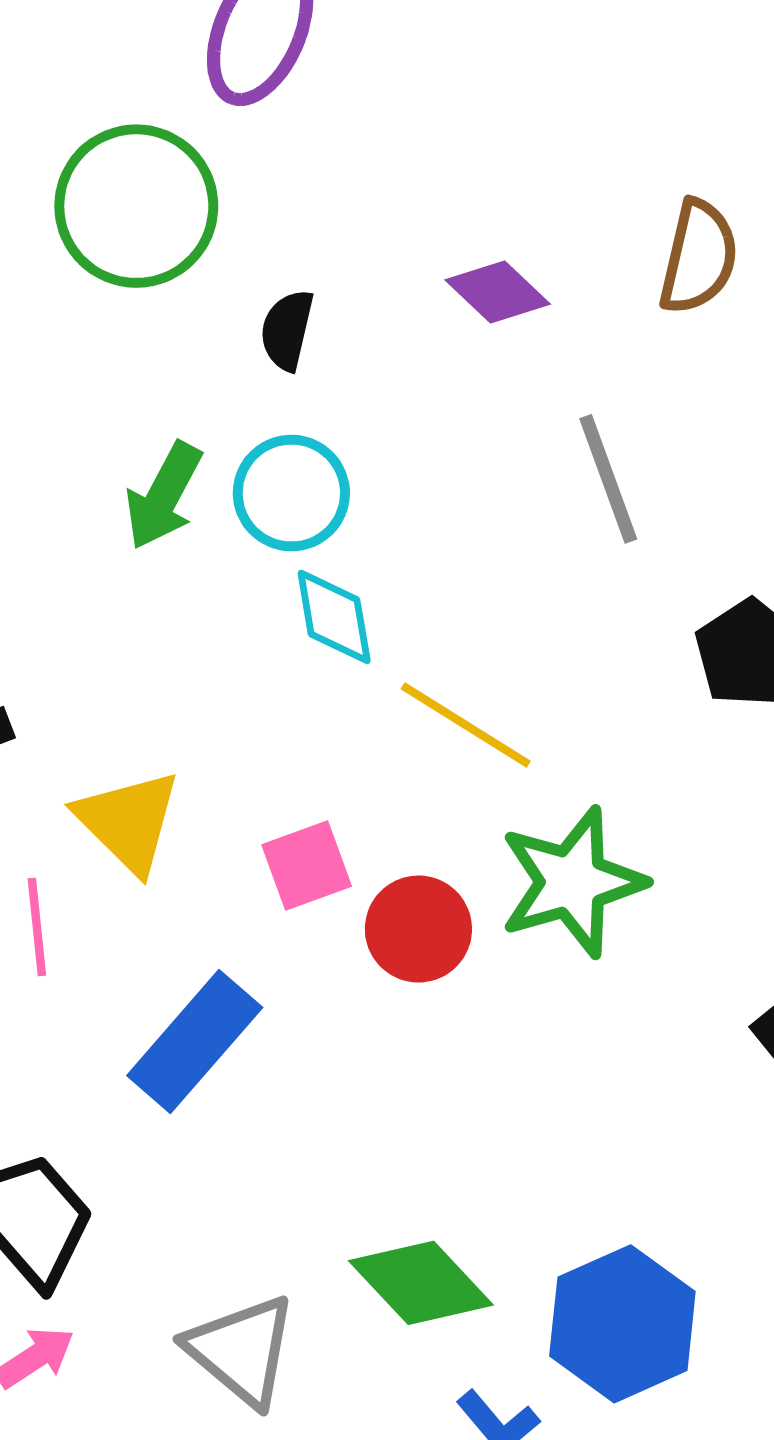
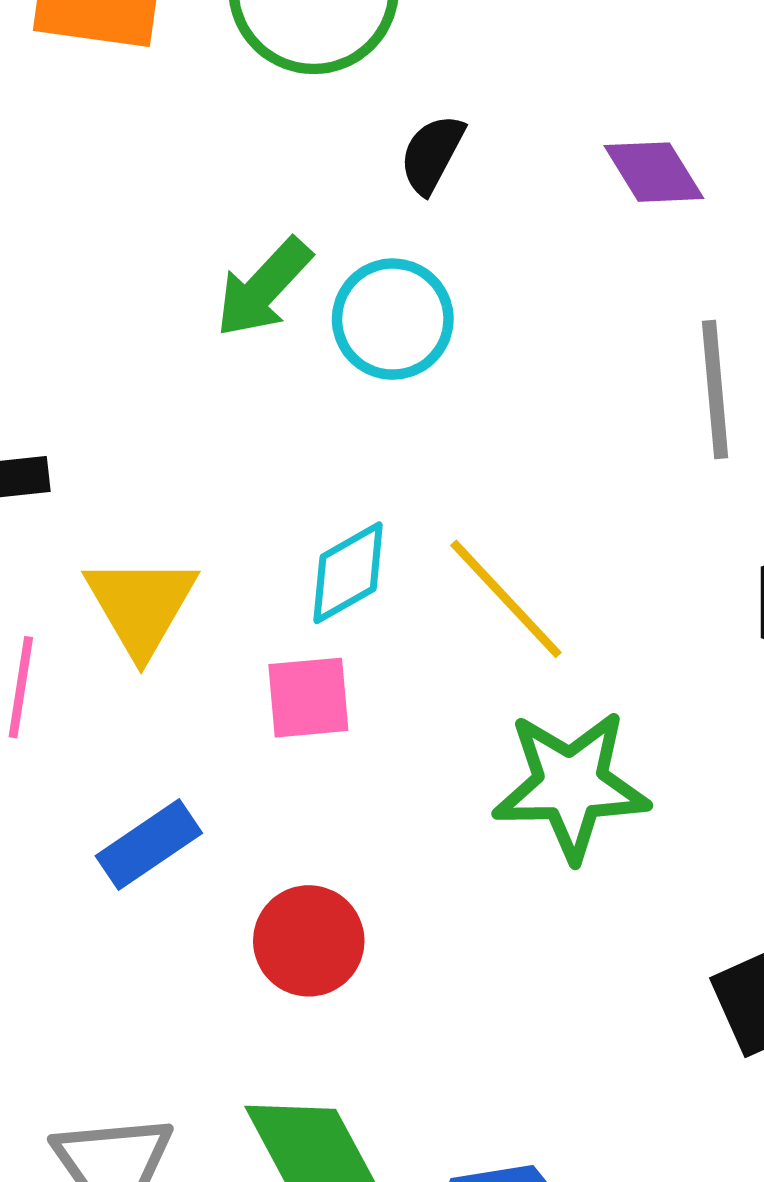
cyan diamond: (334, 617) -> (348, 573), moved, turned 55
red circle: (418, 929) -> (309, 941), moved
blue rectangle: (195, 1041) -> (149, 845), size x0.7

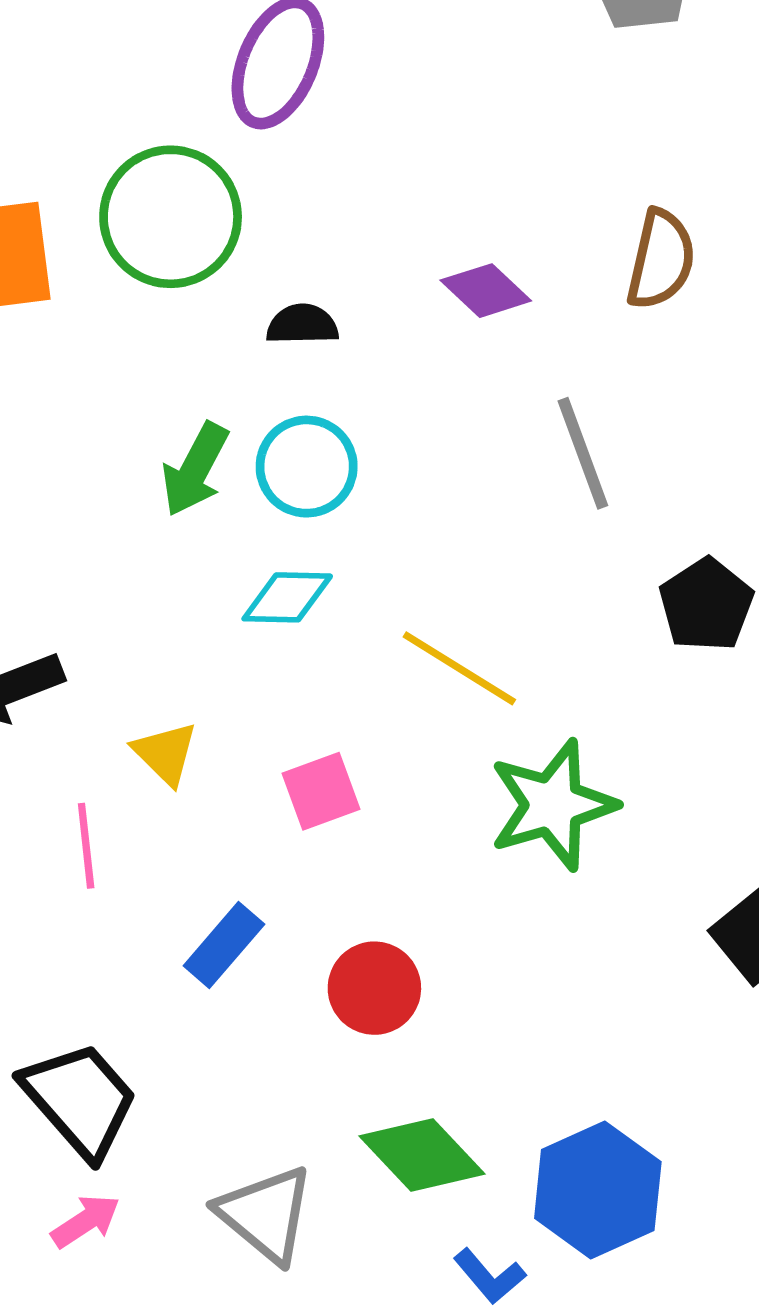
black semicircle: (432, 154) -> (302, 324), turned 76
cyan diamond: (348, 573) -> (287, 597), moved, turned 46
yellow triangle: (141, 605) -> (165, 753), size x0.7

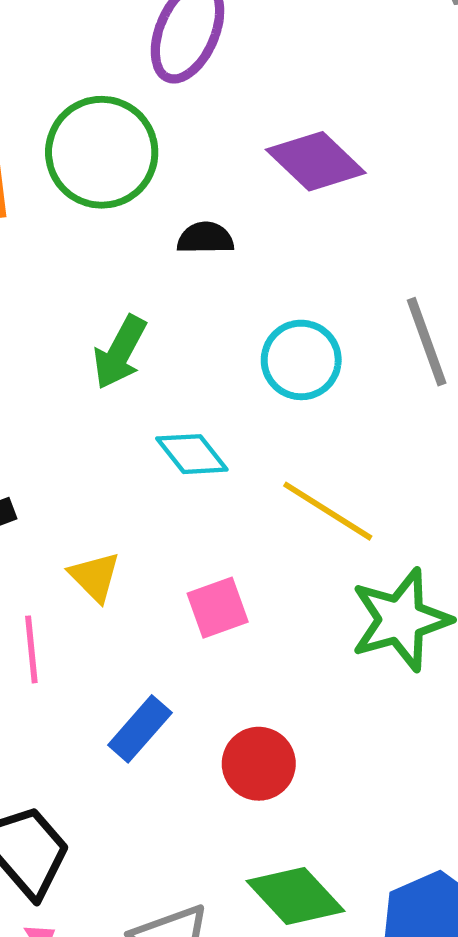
purple diamond: (486, 291) -> (316, 161), moved, size x1.4
cyan circle: (307, 467) -> (301, 360), moved
cyan diamond: (287, 597) -> (192, 454), turned 50

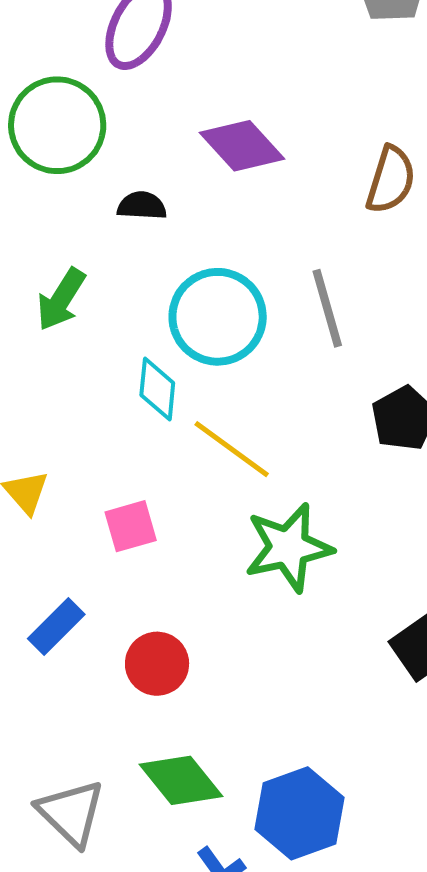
cyan circle: (301, 360) -> (218, 317), size x1.4
cyan diamond: (192, 454) -> (157, 389), moved, turned 40

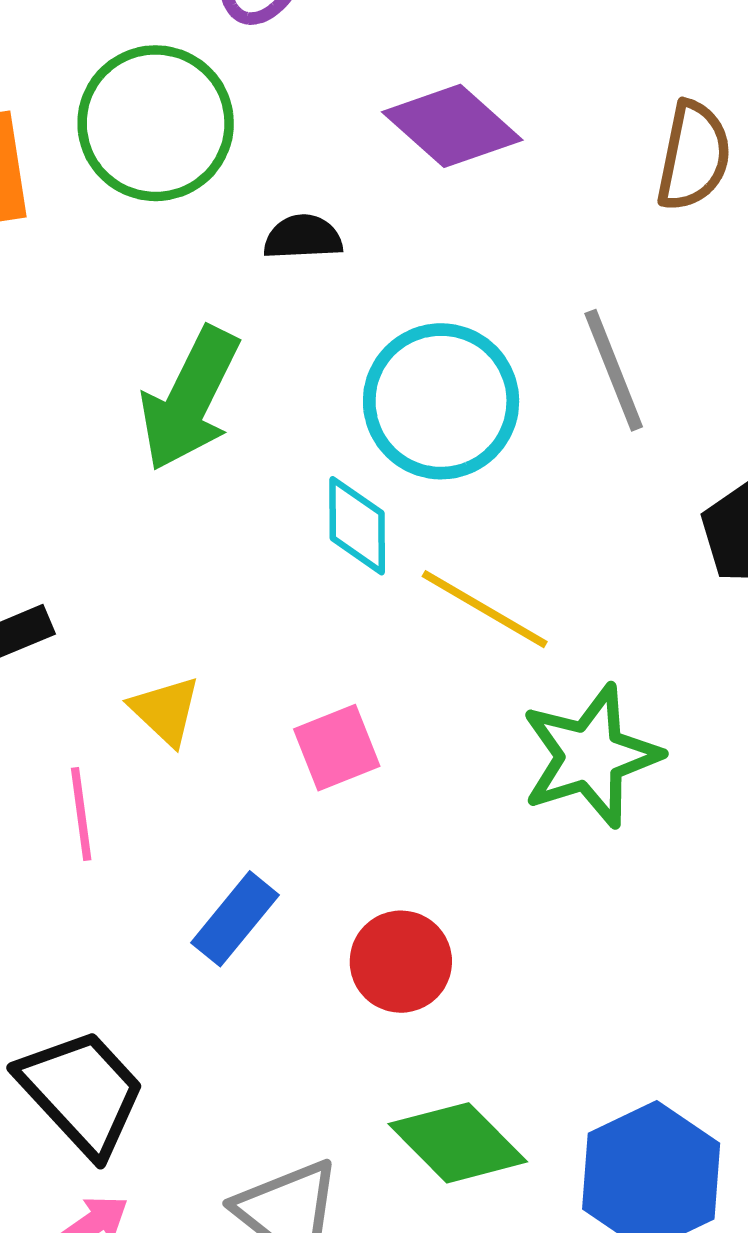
green arrow: (61, 299) -> (190, 399), size x1.4

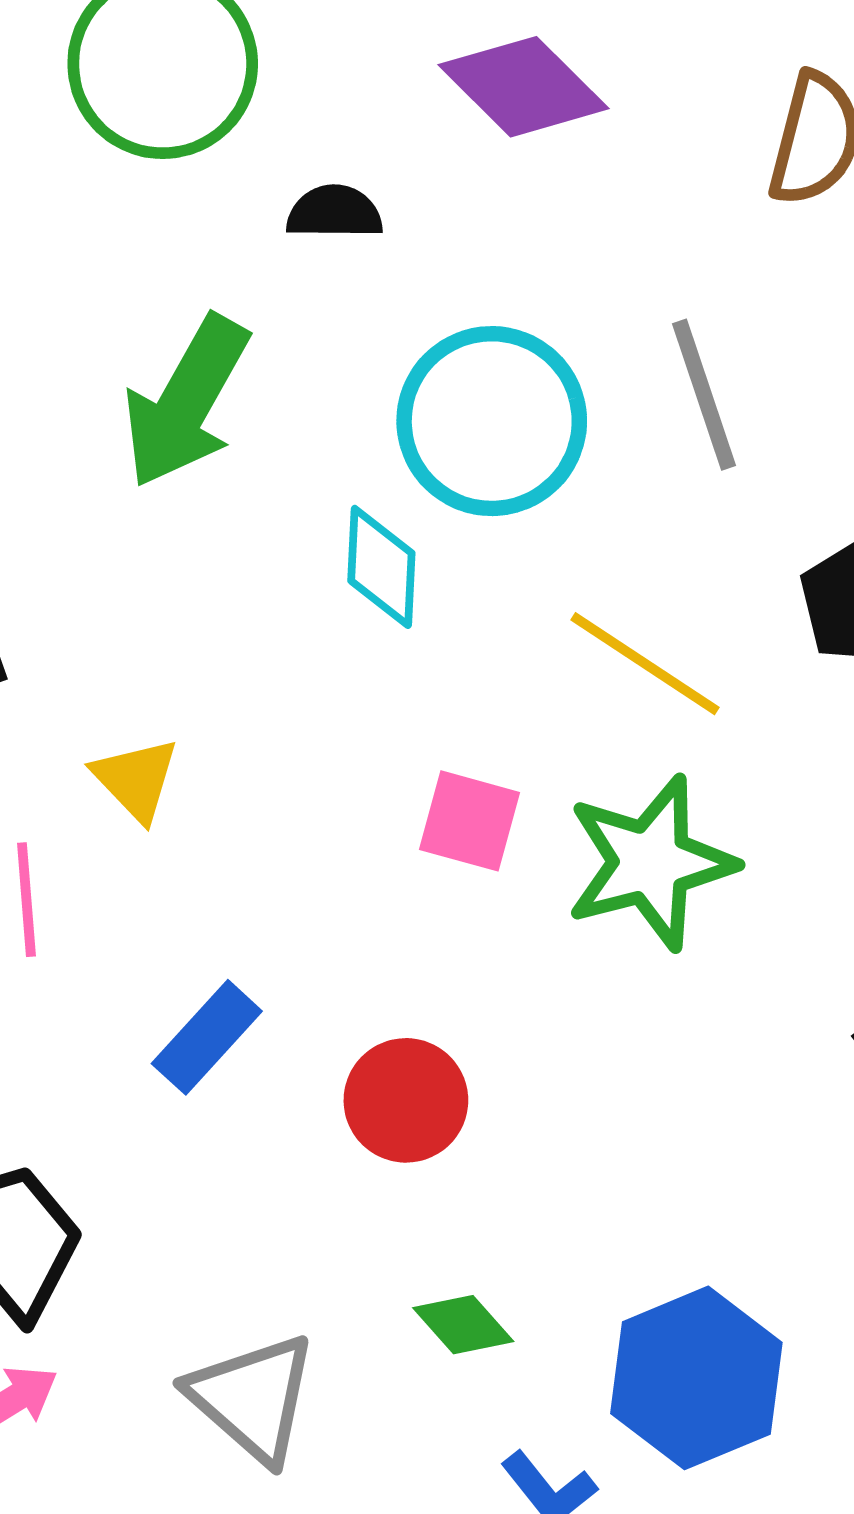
yellow line: (485, 609) -> (645, 664), moved
pink square: (337, 748) -> (469, 821), moved, turned 34
green diamond: (458, 1143) -> (463, 1325), size x0.6

